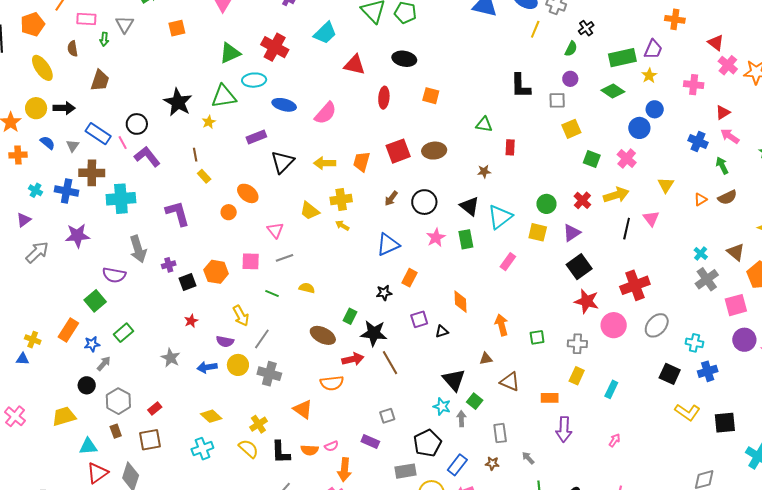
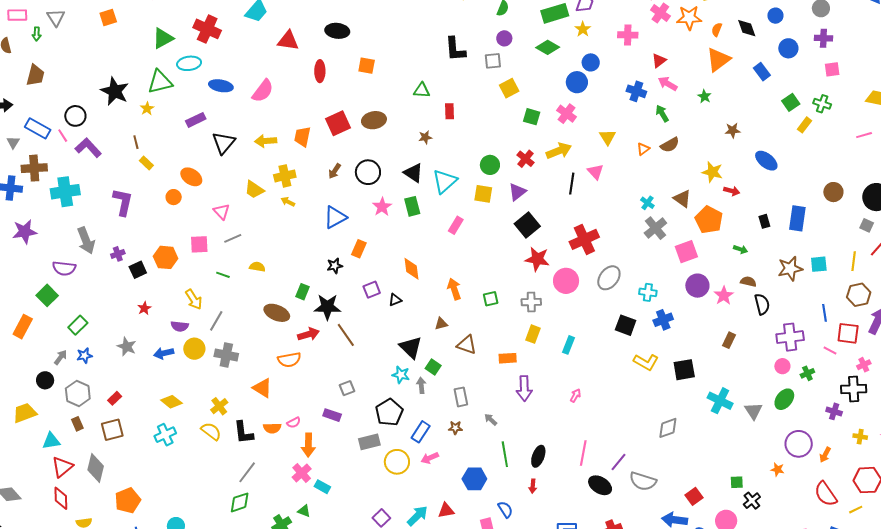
purple L-shape: (178, 213) -> (123, 202), turned 32
blue star: (92, 344) -> (84, 356), moved

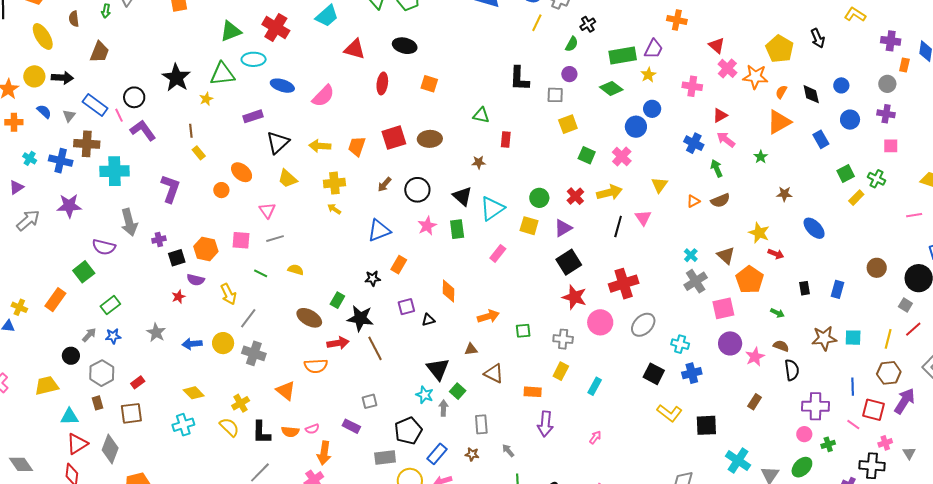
yellow trapezoid: (254, 190) -> (287, 179), moved
blue rectangle: (797, 218) -> (838, 289), size x0.7
orange arrow: (454, 289) -> (488, 316), turned 85
purple semicircle: (180, 326) -> (196, 280), moved

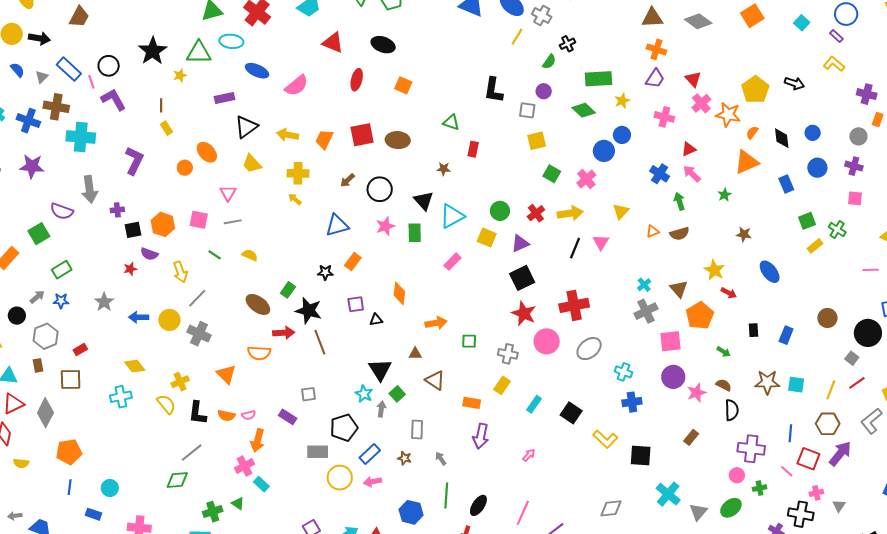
black arrow: (818, 38) -> (794, 83), turned -54
purple trapezoid: (654, 49) -> (655, 79), moved
black square: (654, 374) -> (571, 413), moved

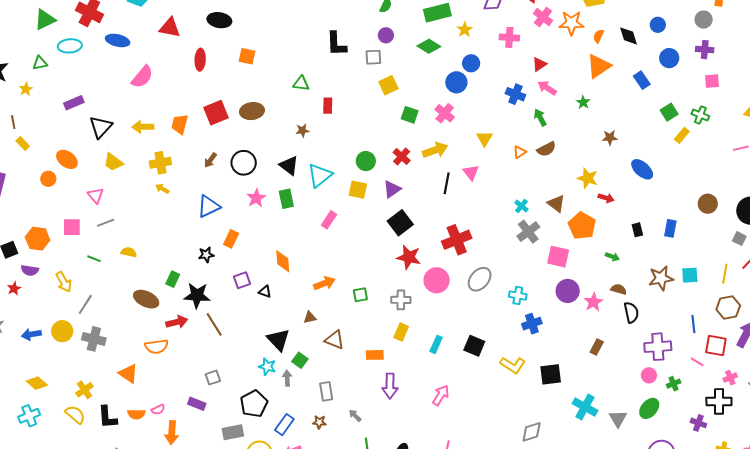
green triangle: (199, 53) -> (40, 63), size x0.6
blue ellipse: (257, 71) -> (118, 40), moved
black triangle: (376, 320) -> (265, 292), turned 40
pink square: (671, 341) -> (558, 257), turned 30
pink arrow: (529, 455) -> (441, 395), size x1.5

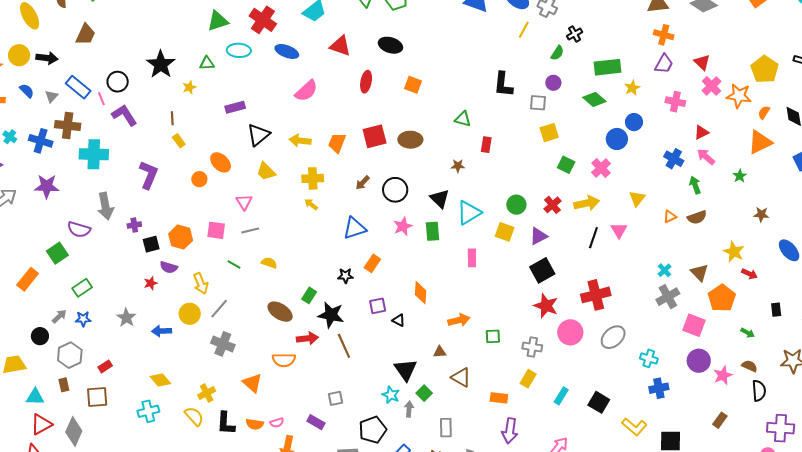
pink rectangle: (329, 220) -> (472, 258), turned -42
yellow circle: (62, 331) -> (190, 314), moved

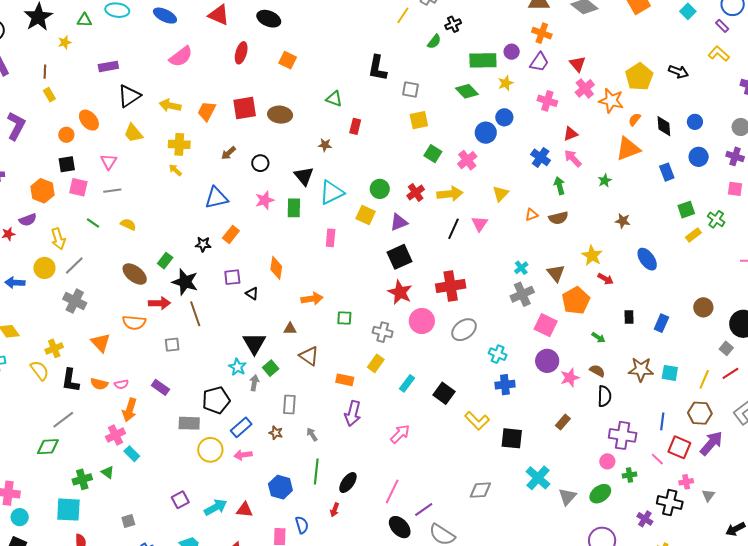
purple circle: (553, 83) -> (512, 52), moved
black circle: (395, 190) -> (260, 163), size x0.7
black square: (151, 244) -> (67, 164), moved
purple semicircle: (169, 267) -> (28, 220), turned -42
gray square: (336, 398) -> (172, 345), moved

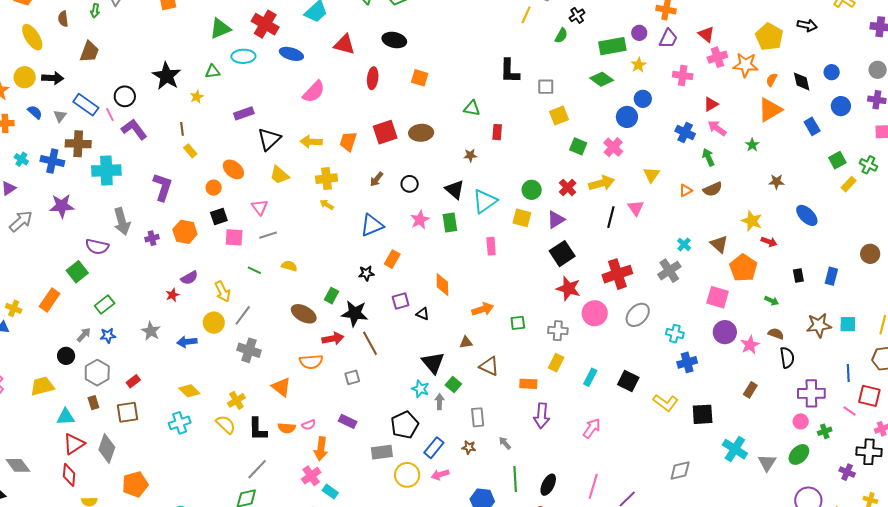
pink cross: (585, 88) -> (717, 57), turned 30
orange hexagon: (42, 191) -> (185, 232), moved
gray cross: (522, 294) -> (669, 271), moved

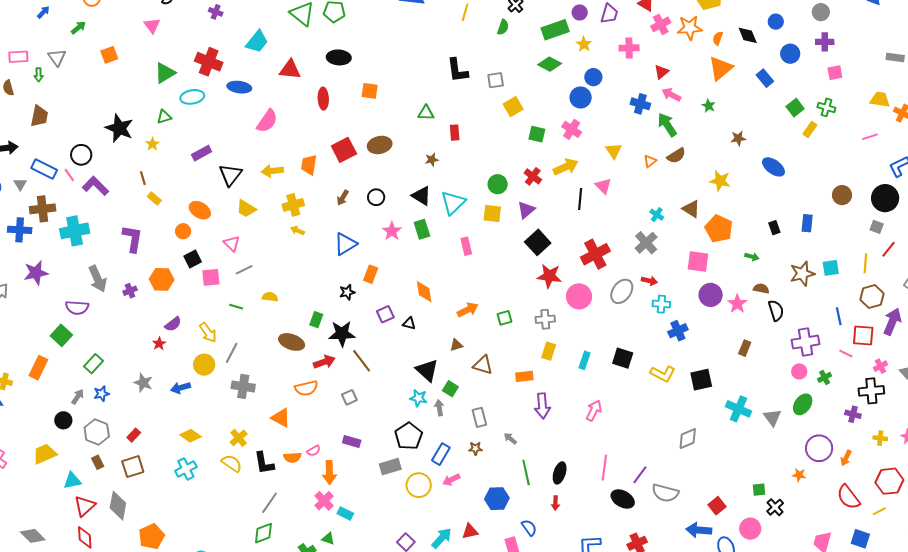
green arrow: (708, 157) -> (667, 125), size x1.4
red arrow: (769, 242) -> (649, 281), moved

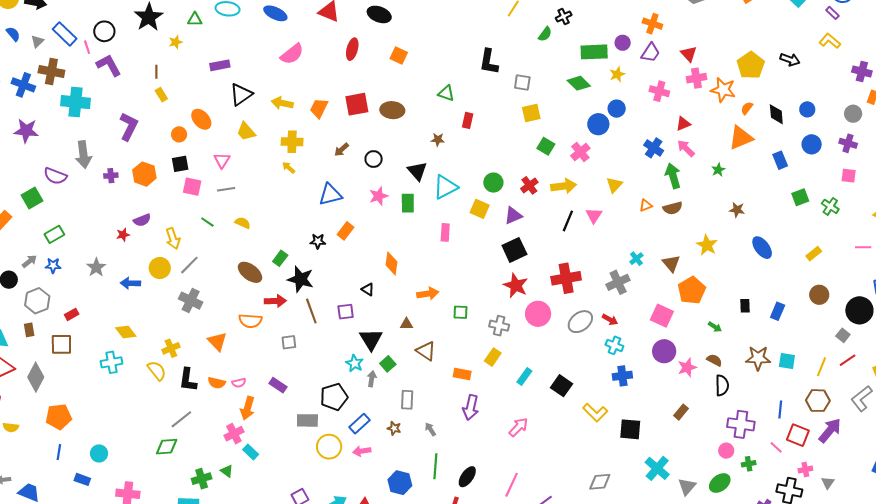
yellow rectangle: (810, 129) -> (814, 254), moved
purple square: (385, 314) -> (346, 312), moved

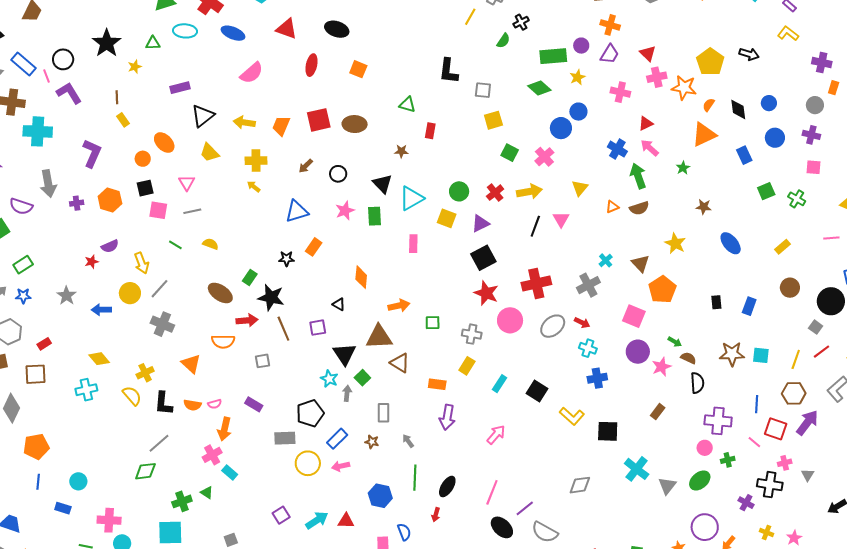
brown triangle: (406, 324) -> (379, 337), size x2.0
green arrow: (715, 327) -> (675, 342), moved

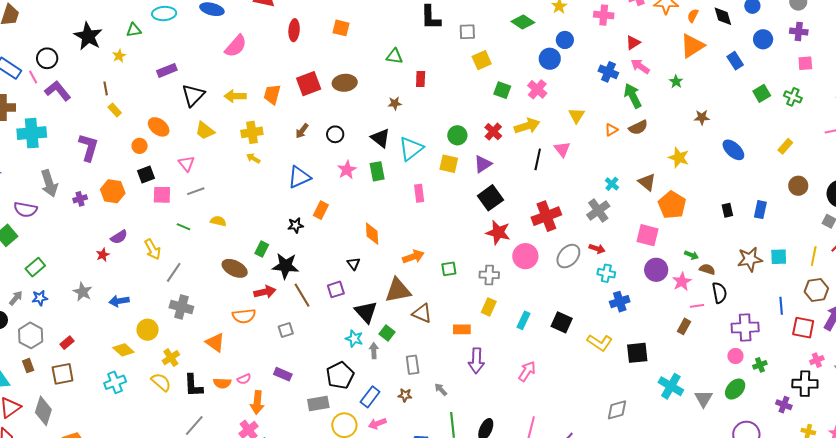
yellow circle: (130, 293) -> (148, 330), moved
black triangle: (339, 304) -> (354, 264), turned 32
pink line: (754, 442) -> (697, 306), moved, turned -40

